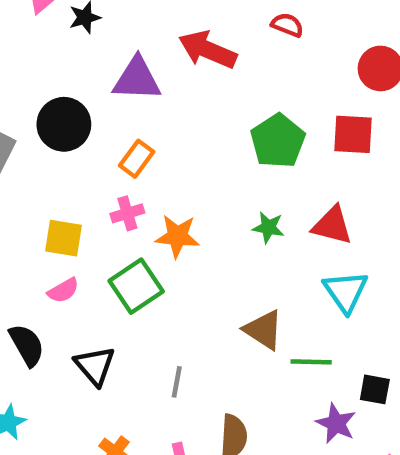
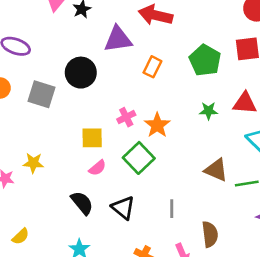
orange rectangle: (137, 159) -> (152, 67), moved
orange star: (177, 236) -> (157, 125), turned -30

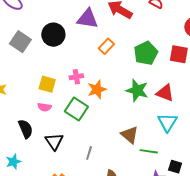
green star: (209, 111) -> (137, 90), size x1.6
green square: (139, 158) -> (76, 109), turned -30
pink semicircle: (97, 168) -> (44, 107), turned 32

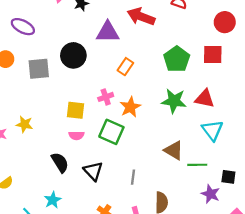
gray square: (20, 42) -> (39, 69), turned -30
orange rectangle: (106, 46) -> (125, 67), moved

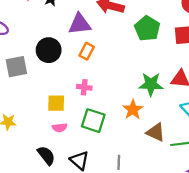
green pentagon: (177, 59) -> (147, 28), moved
orange rectangle: (125, 67) -> (87, 51), moved
pink cross: (106, 97) -> (84, 87), turned 32
orange star: (130, 107) -> (133, 110), moved

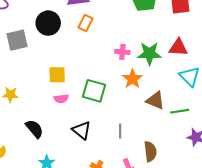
pink cross: (84, 87) -> (122, 52), moved
black semicircle: (46, 155) -> (34, 129), moved

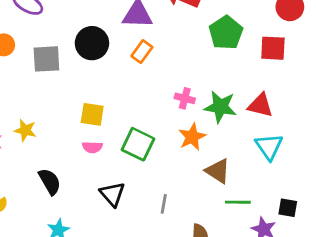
green line: (180, 111) -> (238, 202), moved

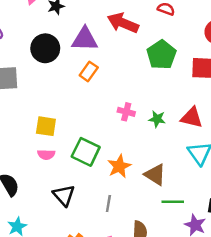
black circle: (92, 43) -> (45, 48), moved
green star: (220, 107) -> (157, 119), size x0.6
orange star: (192, 137) -> (119, 166), moved

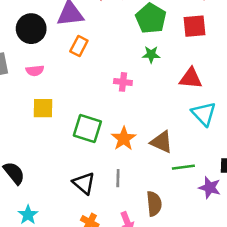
green star: (157, 119) -> (151, 55), moved
pink semicircle: (46, 155) -> (35, 71), moved
black triangle: (64, 195) -> (84, 183), moved

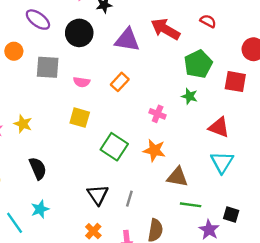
black circle: (31, 29) -> (79, 33), moved
orange rectangle: (79, 46) -> (120, 82), moved
orange star: (124, 139) -> (154, 150), moved, turned 30
brown triangle: (162, 142) -> (177, 177), turned -30

